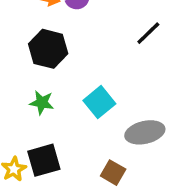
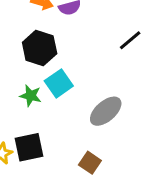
cyan square: (99, 102) -> (59, 83), moved
gray ellipse: (145, 132) -> (106, 111), moved, turned -32

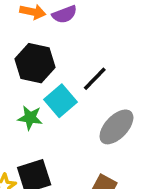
black line: (130, 40) -> (95, 79), moved

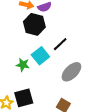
black hexagon: (35, 63) -> (34, 24), moved

